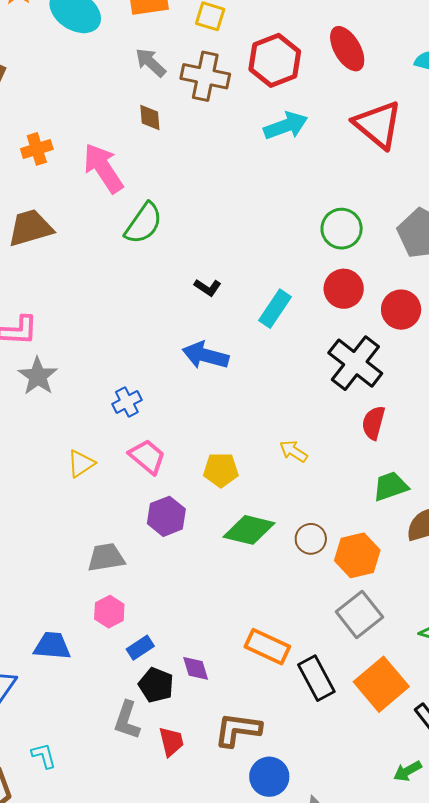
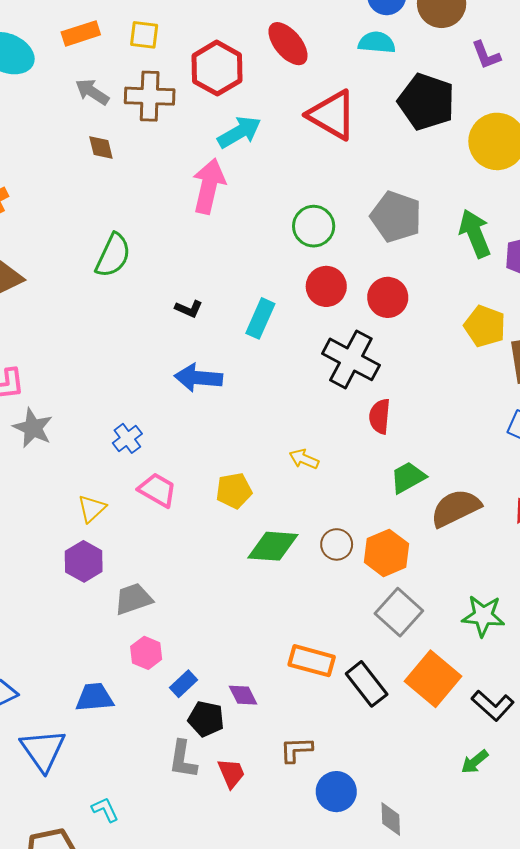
pink arrow: (103, 168) -> (209, 186), moved, turned 56
purple hexagon: (166, 516) -> (84, 561), moved
brown L-shape: (238, 730) -> (296, 750), size x0.7

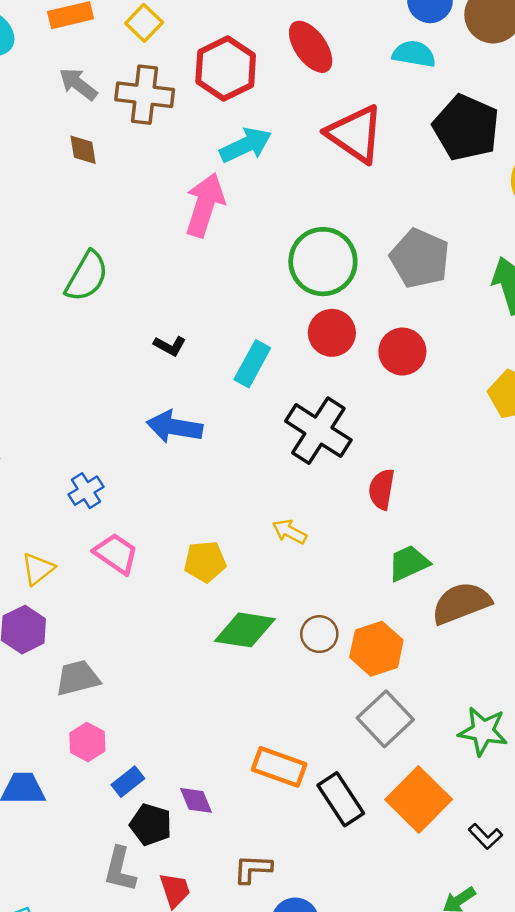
yellow square: (144, 35) -> (144, 23), turned 32
green circle: (314, 226) -> (323, 262), size x1.4
black cross: (351, 359) -> (318, 431), moved
black L-shape: (493, 705) -> (485, 836), size x0.7

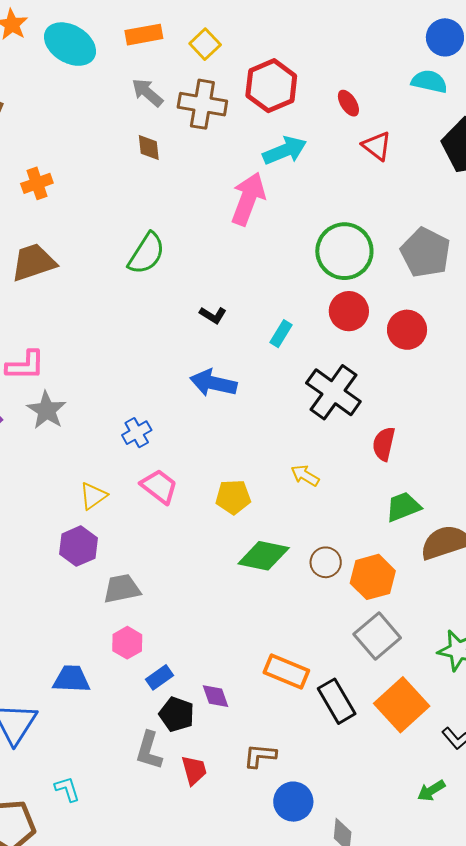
red ellipse: (311, 47) -> (348, 103), moved, size x0.6
red triangle: (355, 134) -> (377, 146), size x0.6
cyan rectangle: (252, 364) -> (281, 334), size x0.7

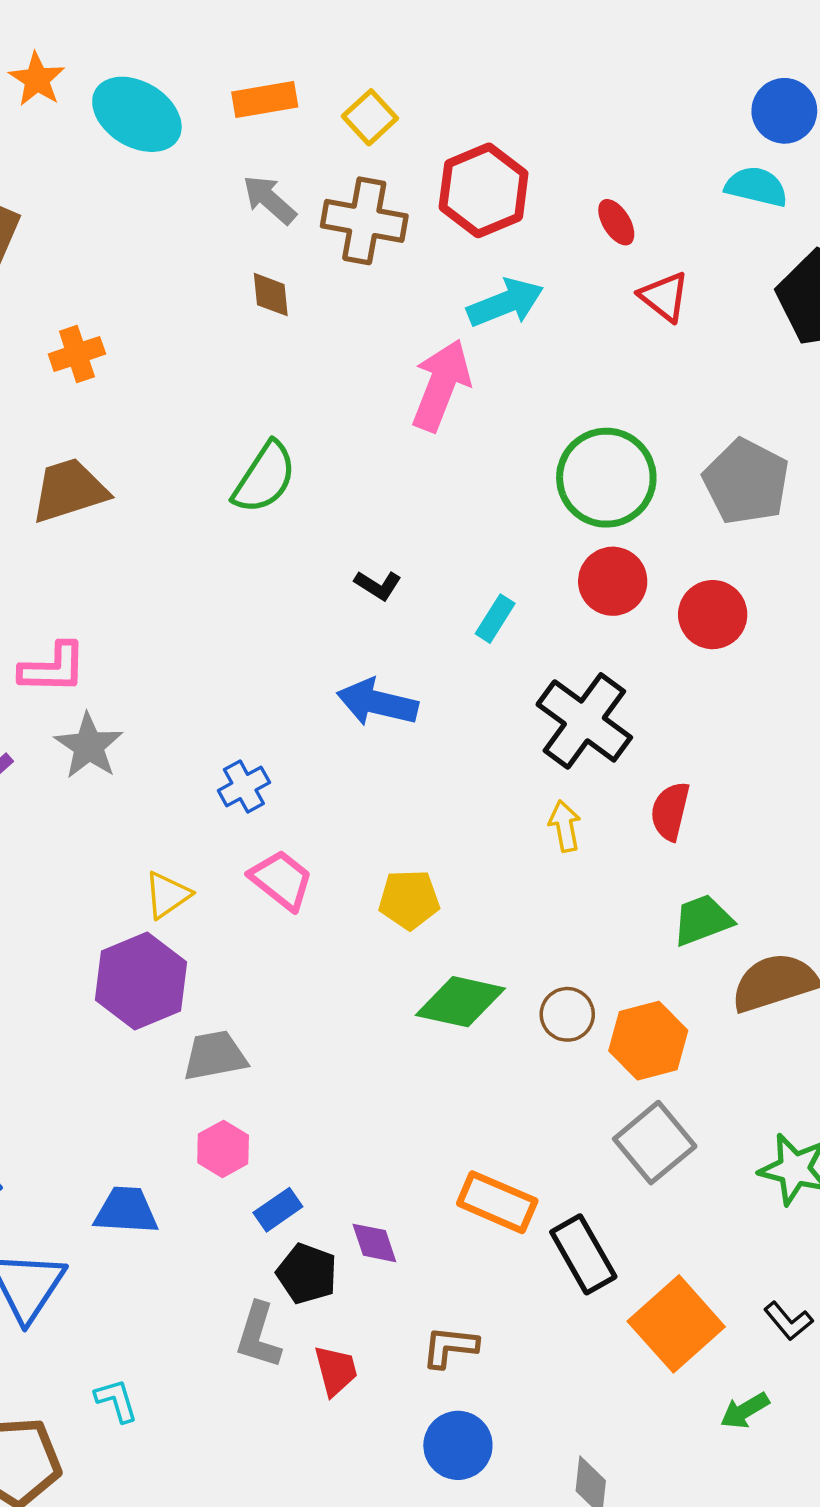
yellow arrow: (305, 475) -> (565, 826), moved, turned 48
purple hexagon: (79, 546) -> (141, 981), size x1.4
orange square: (402, 705) -> (676, 1324), moved
blue circle: (293, 802) -> (458, 1445), moved

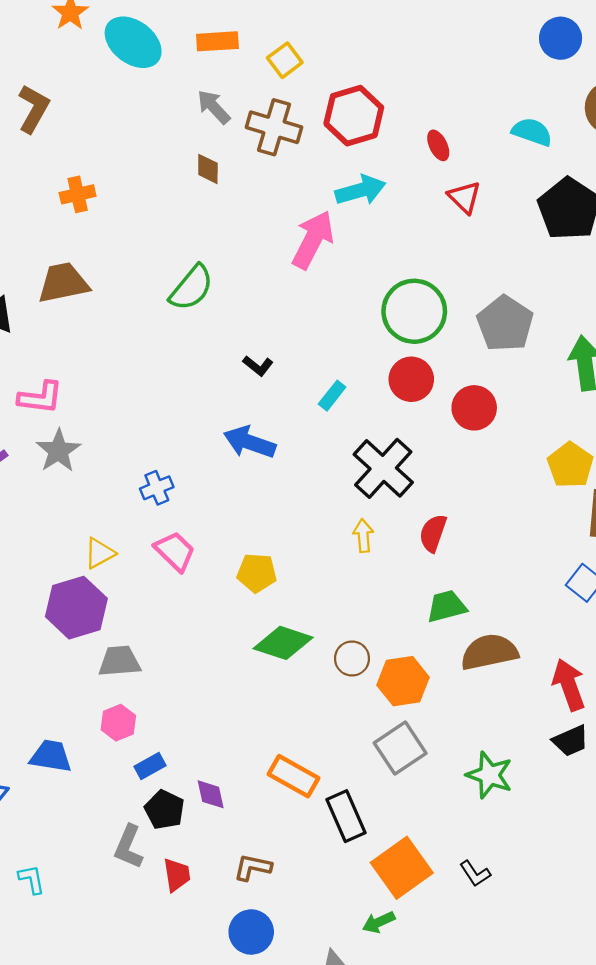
blue circle: (784, 111) -> (561, 38), moved
green arrow: (745, 1411) -> (379, 922), moved

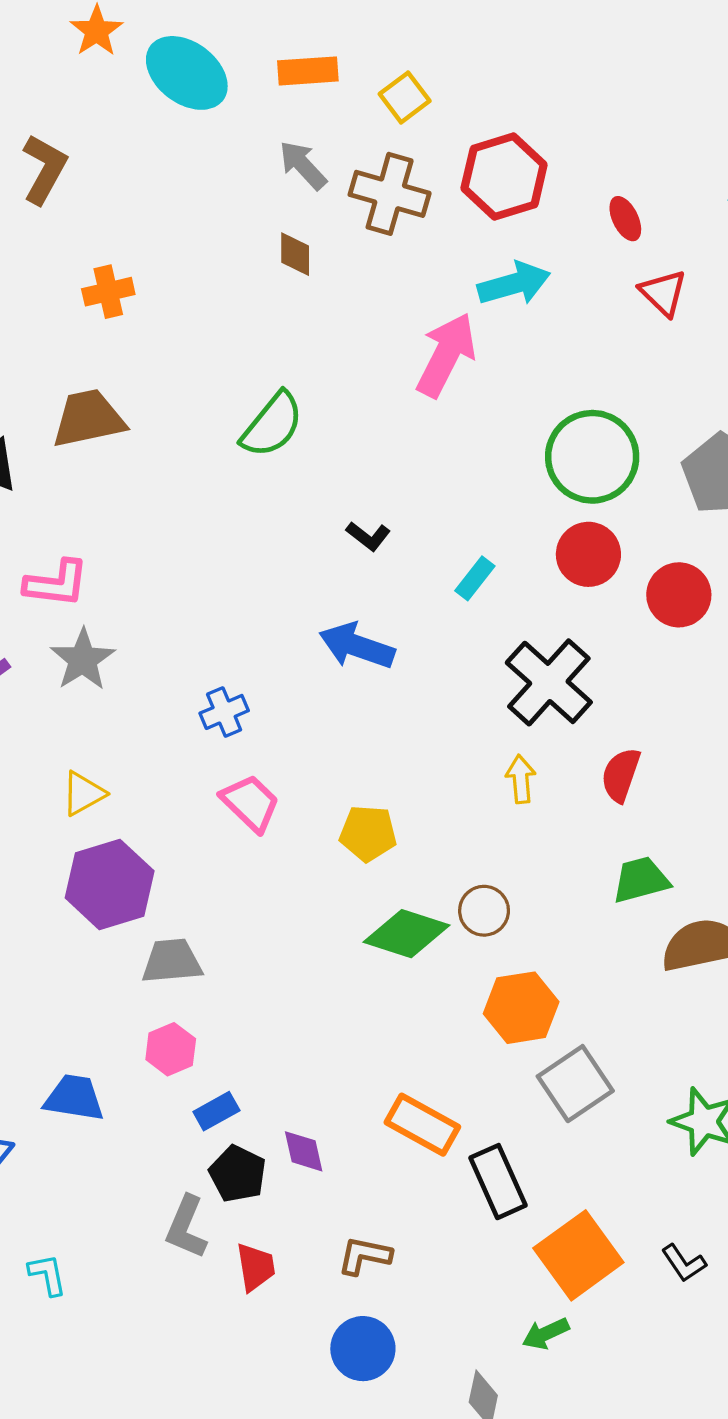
yellow triangle: (99, 553) -> (83, 793), moved
brown circle: (352, 658) -> (484, 911), moved
orange hexagon: (403, 681) -> (521, 1008), moved

